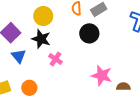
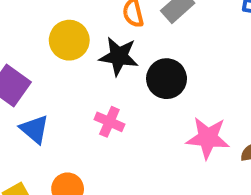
black circle: (89, 33) -> (167, 79), moved
black star: (41, 39) -> (119, 56), moved

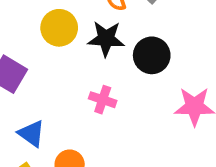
blue triangle: (34, 129) -> (31, 134), moved

